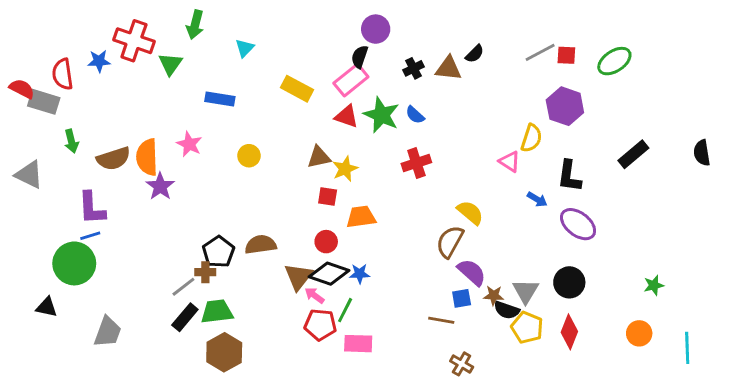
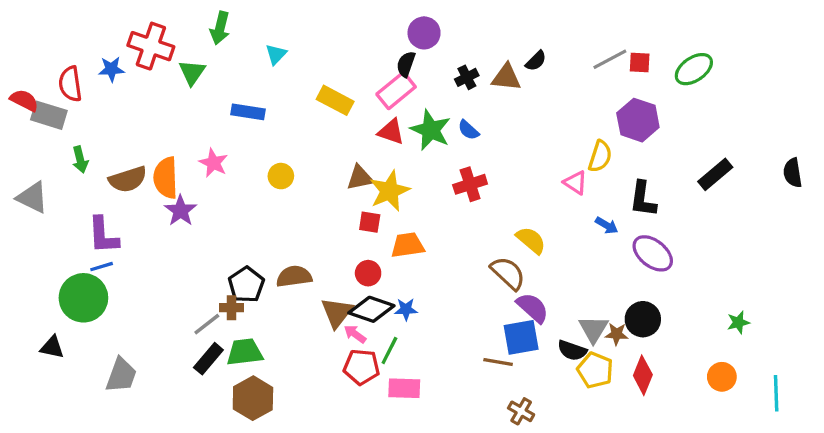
yellow star: (345, 169) -> (389, 191), size x1.4
brown semicircle: (450, 242) -> (508, 273), turned 104
brown star: (494, 295) -> (617, 334), moved
blue square: (462, 298) -> (521, 337), size x1.6

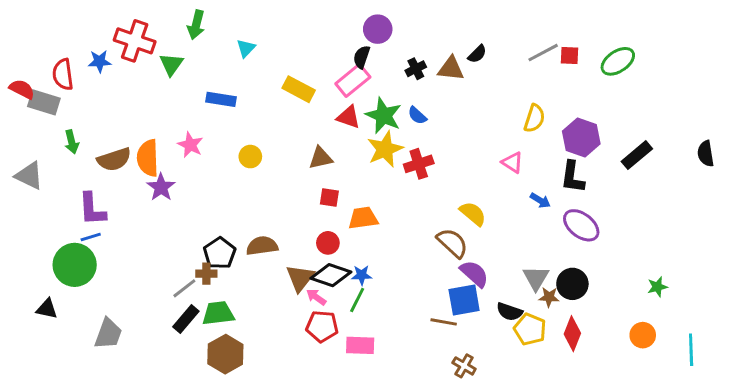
purple hexagon: (638, 120) -> (581, 137), moved
yellow semicircle: (600, 156) -> (534, 118), moved
yellow star: (389, 191) -> (385, 149), moved
gray triangle: (594, 329) -> (536, 278), moved
green line: (389, 350) -> (357, 300), moved

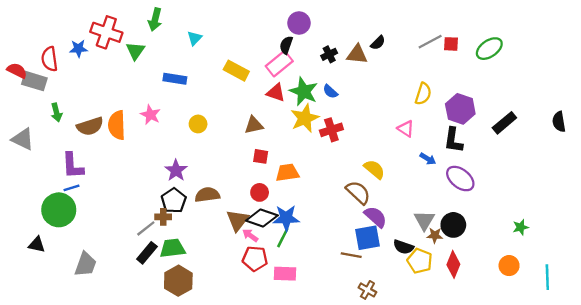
purple star: (161, 187) -> (176, 170), moved
blue star: (362, 275) -> (286, 218), size x1.6

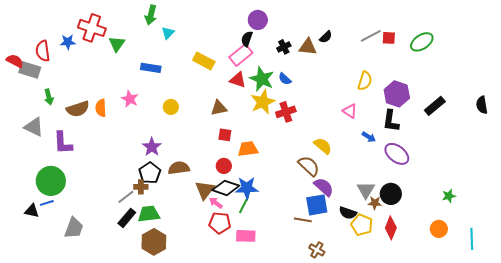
green arrow: (155, 20) -> (151, 15), moved
orange semicircle: (117, 125) -> (101, 108), size x0.7
gray triangle: (23, 139) -> (34, 127), moved
blue line: (72, 188) -> (47, 203), moved

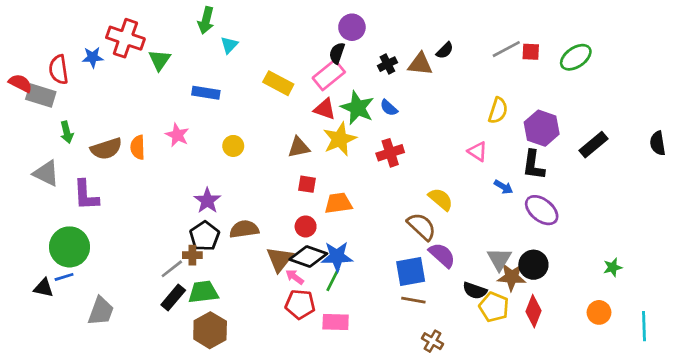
yellow star: (263, 102) -> (340, 139), moved
brown star: (375, 203) -> (512, 277), size x1.5
blue square: (317, 205) -> (411, 272), moved

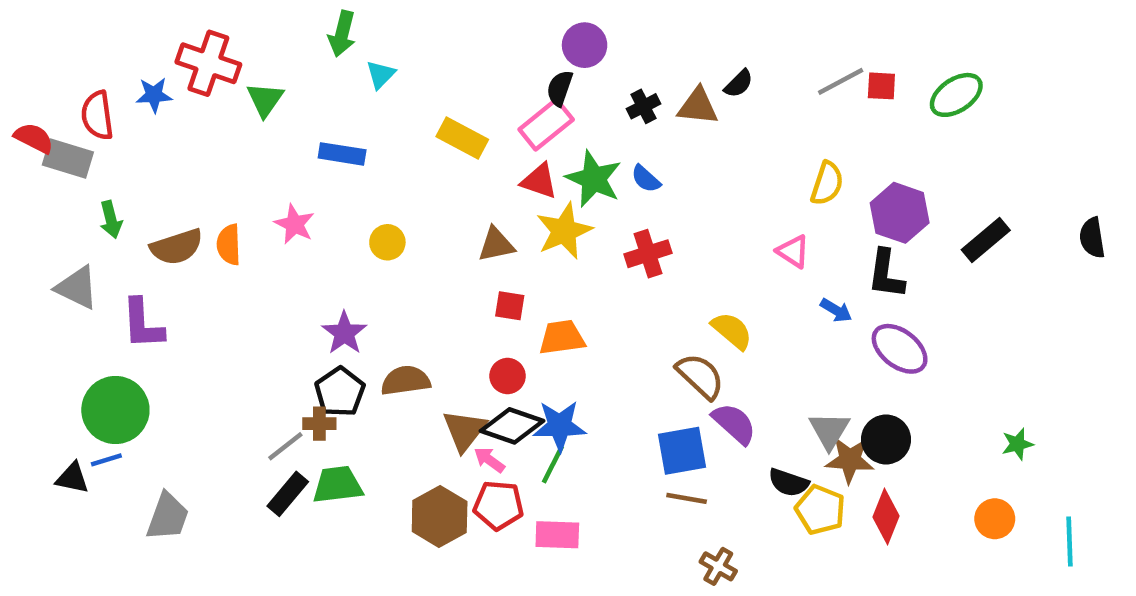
brown hexagon: (210, 330) -> (440, 517), moved

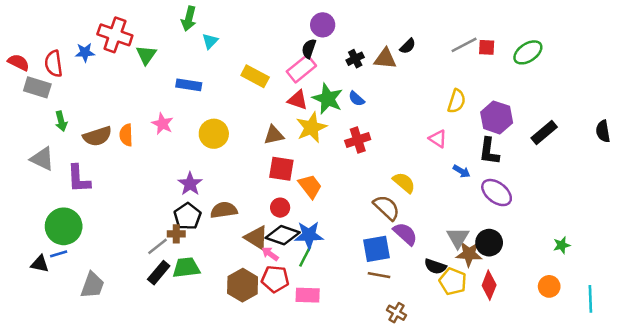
red semicircle: (34, 138) -> (19, 62), moved
yellow circle: (387, 242) -> (214, 134), size x1.5
red square: (510, 306) -> (281, 169), size x1.5
orange trapezoid: (562, 337) -> (310, 186), turned 60
brown triangle: (464, 430) -> (256, 238), turned -36

